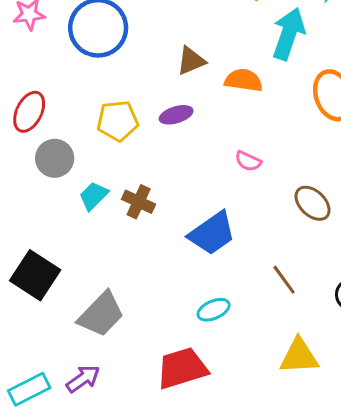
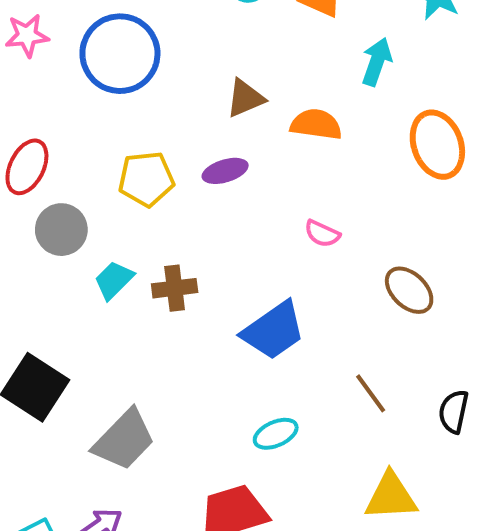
cyan arrow: (289, 34) -> (377, 62), size x0.7
brown cross: (139, 202) -> (175, 288), turned -32

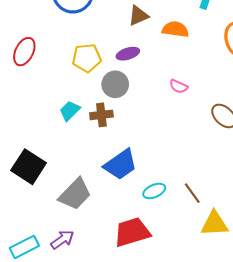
gray circle: (61, 230) -> (115, 84), moved
blue trapezoid: (274, 331) -> (120, 165), moved
brown line: (371, 393) -> (192, 193), moved

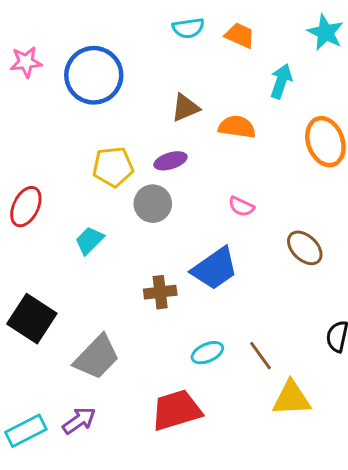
red ellipse: (24, 52) -> (26, 207), moved
brown cross: (101, 115) -> (160, 292), moved
blue trapezoid: (120, 165) -> (215, 269), moved

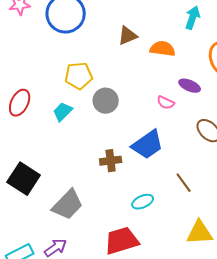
purple ellipse: (170, 161) -> (190, 86), moved, turned 40
cyan trapezoid: (89, 241) -> (63, 112), moved
brown line: (260, 356) -> (184, 183), moved

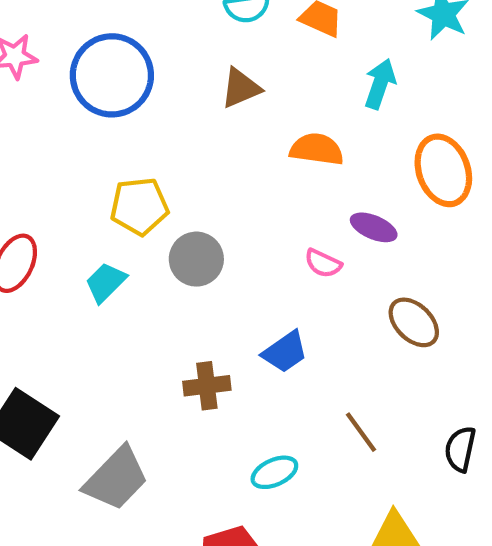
brown triangle: (128, 36) -> (241, 88), moved
blue trapezoid: (148, 145) -> (285, 352), size x0.7

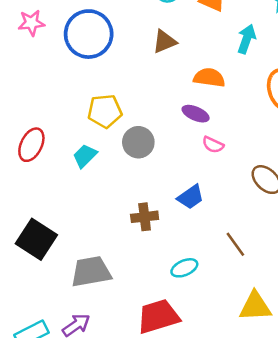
purple ellipse: (374, 227) -> (196, 114), moved
gray trapezoid: (116, 479) -> (91, 272), turned -144

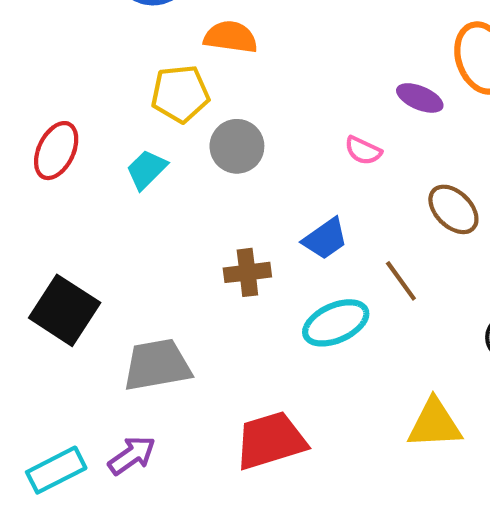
orange semicircle: (209, 78) -> (231, 37), moved
purple ellipse: (196, 114) -> (420, 98), moved
brown line: (235, 244) -> (401, 281), moved
cyan ellipse: (184, 268) -> (336, 323), moved, size x1.4

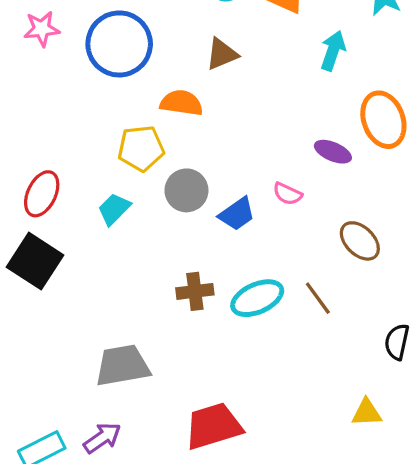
blue trapezoid: (325, 239) -> (237, 214), moved
black square: (65, 310) -> (35, 261), moved
cyan ellipse: (336, 323) -> (257, 298), moved
yellow triangle: (435, 424) -> (367, 413), moved, size x0.7

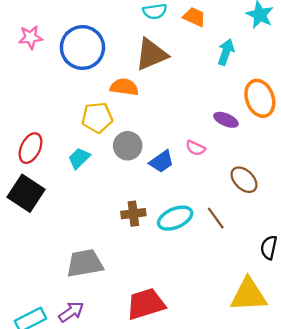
brown triangle: (222, 54) -> (151, 54), size x1.5
yellow triangle: (367, 413) -> (249, 295), size x1.8

